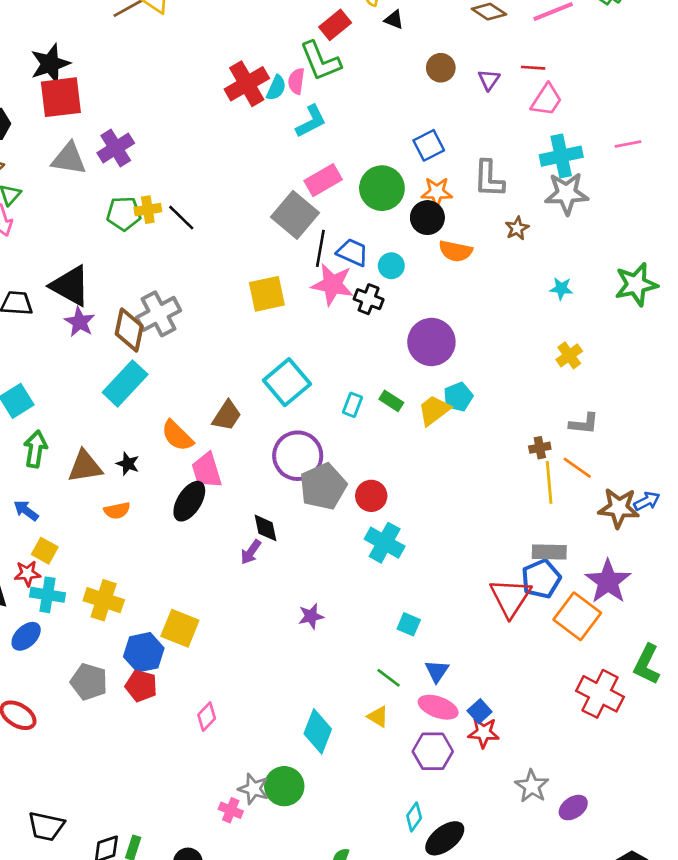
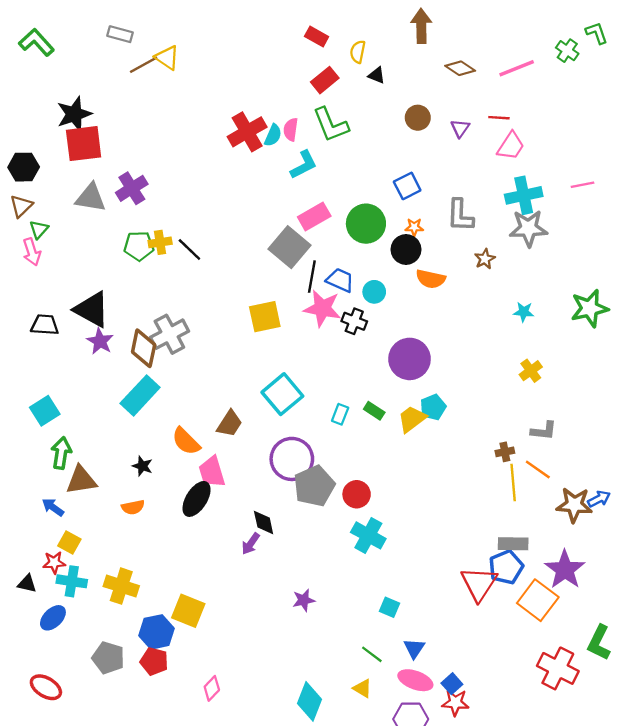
green L-shape: (320, 61) -> (331, 125), moved
orange star: (437, 192) -> (414, 227), size x0.7
brown triangle: (85, 466) -> (81, 480), moved

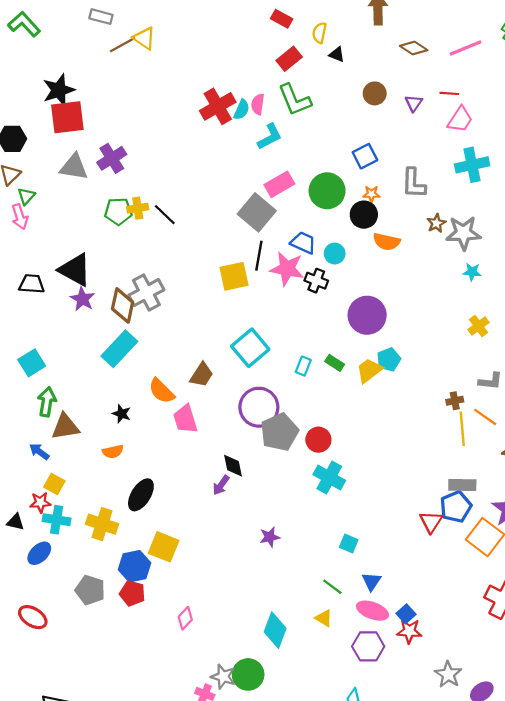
gray star: (528, 228) -> (463, 233), moved
black line: (312, 277) -> (259, 256), moved
black ellipse: (197, 499) -> (141, 495), moved
red triangle: (479, 584) -> (431, 522), size x0.7

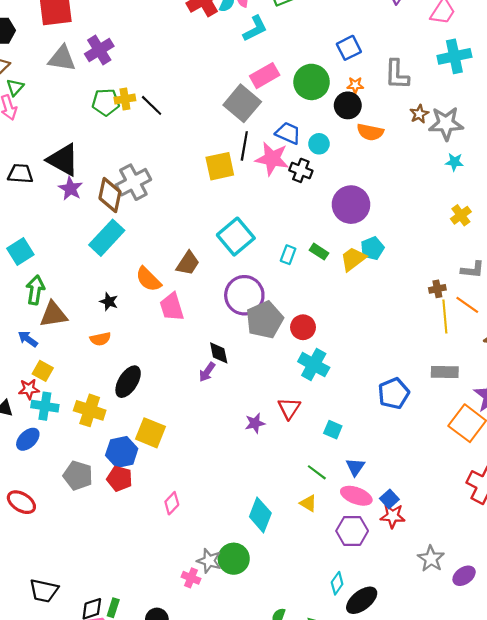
blue pentagon: (456, 507) -> (394, 393), moved
red triangle: (431, 522) -> (289, 408), moved

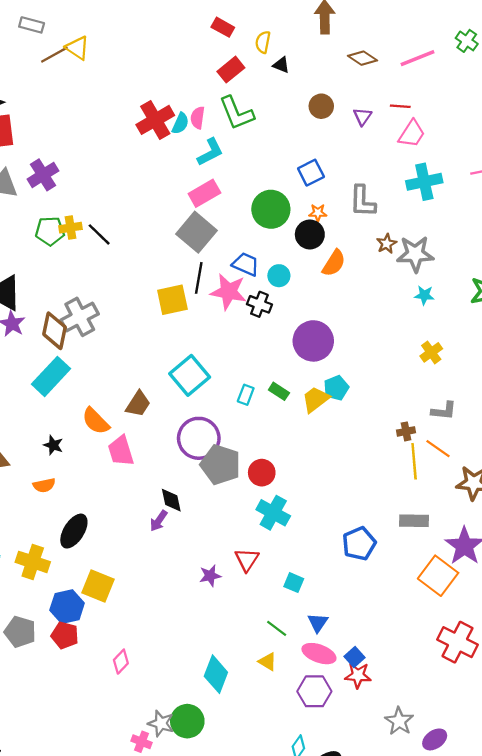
pink rectangle: (265, 76) -> (204, 193), moved
orange semicircle: (370, 132) -> (334, 263), turned -70
gray pentagon: (265, 320) -> (221, 465), turned -30

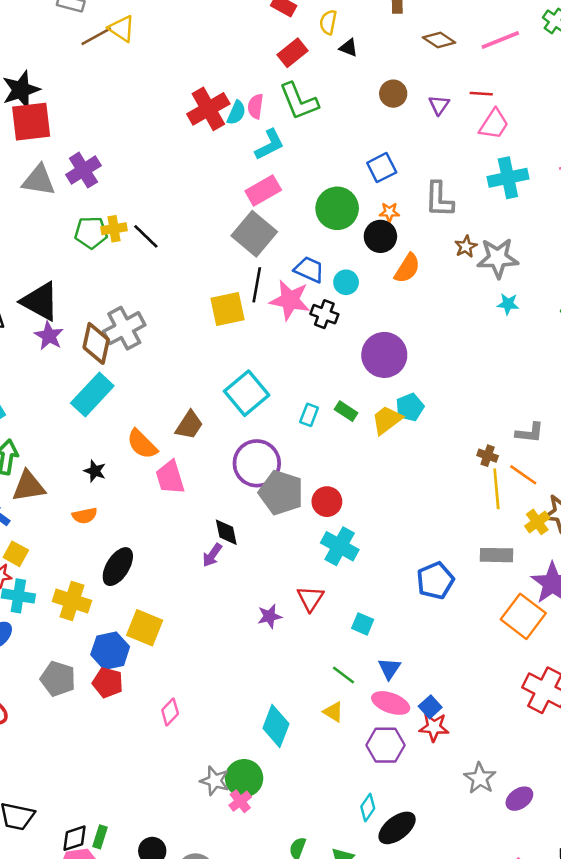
yellow cross: (431, 352) -> (537, 522), moved
brown cross: (406, 431) -> (488, 456), turned 30
pink cross: (141, 742) -> (240, 801), moved, turned 30

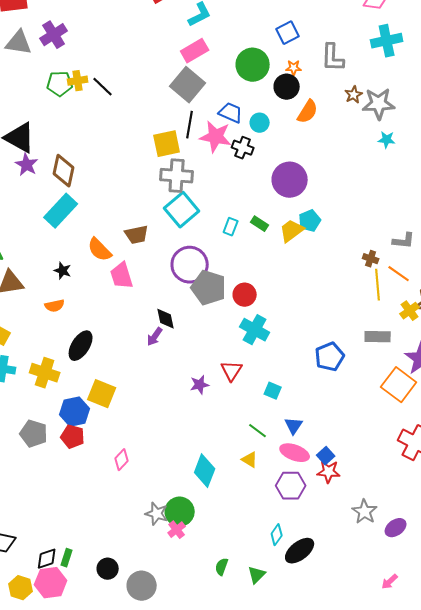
gray cross: (124, 328) -> (177, 176), moved, turned 32
brown trapezoid: (189, 425) -> (137, 235), turned 45

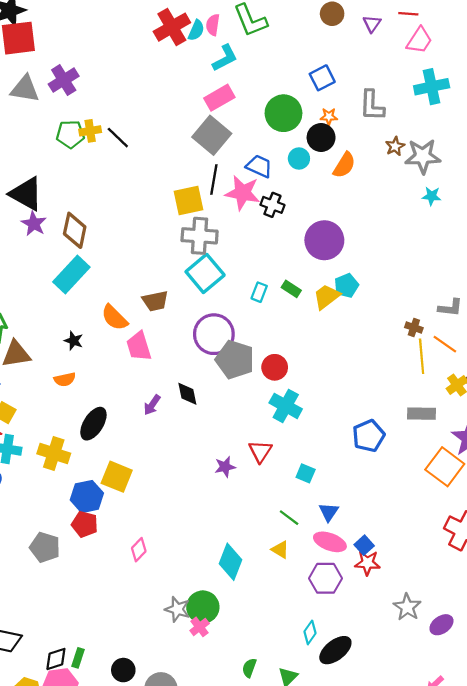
cyan circle: (260, 123) -> (299, 158), moved
purple arrow: (155, 337) -> (152, 405), moved
gray pentagon: (34, 434) -> (45, 547), moved

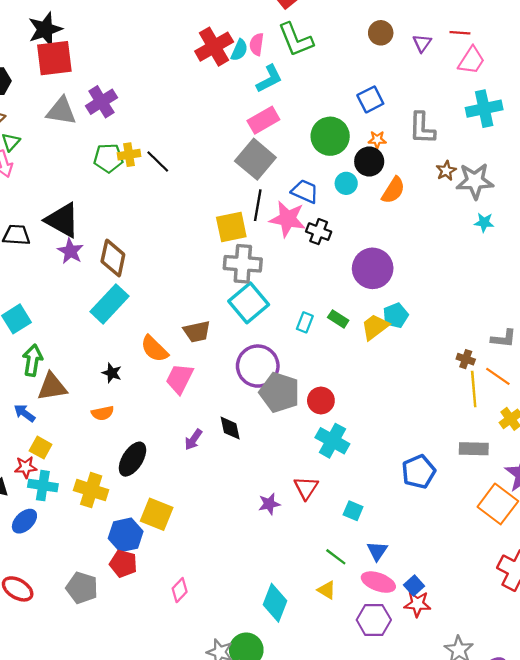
pink trapezoid: (139, 346) -> (180, 379), turned 44

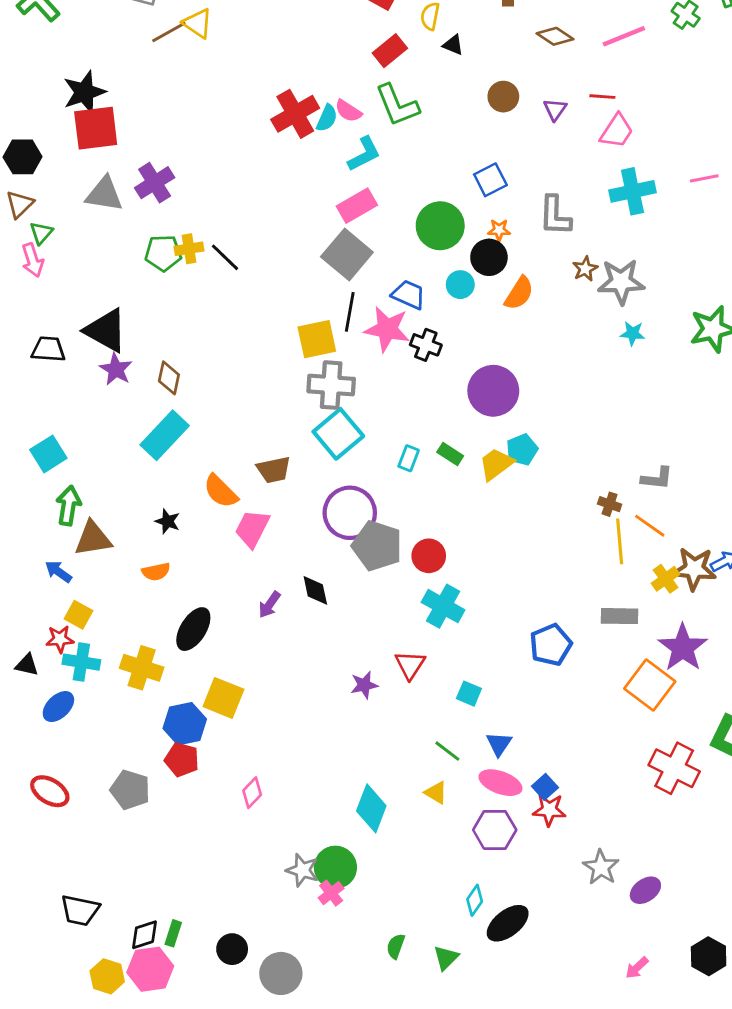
pink semicircle: (257, 44) -> (348, 111), turned -65
brown diamond: (113, 258) -> (169, 378), size x0.7

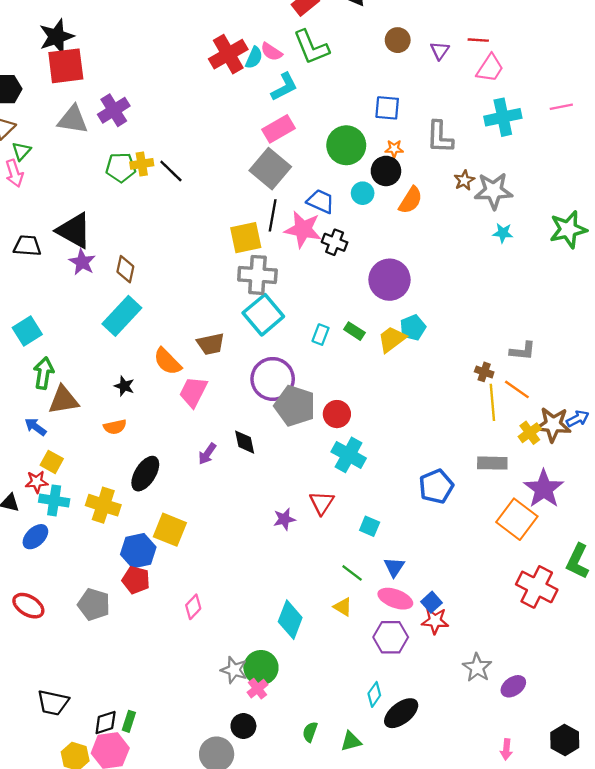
blue square: (490, 180) -> (387, 108), turned 32
black circle: (232, 949) -> (243, 726), moved
green triangle: (446, 958) -> (351, 741), turned 30
pink arrow: (637, 968) -> (506, 749), turned -42

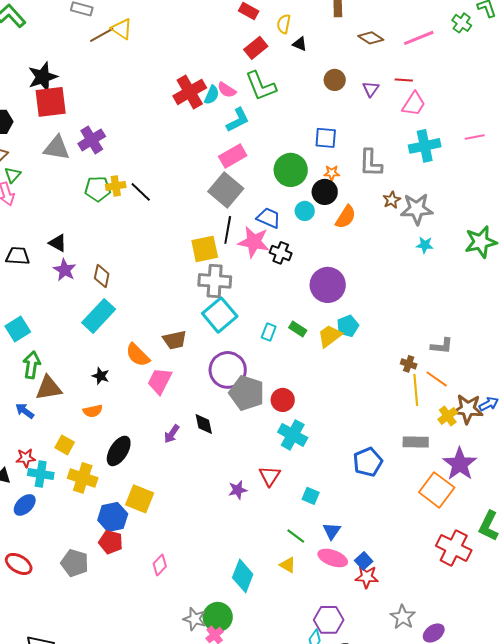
black triangle: (74, 231) -> (58, 243), size x0.6
yellow square: (52, 462) -> (65, 445), moved
purple hexagon: (391, 637) -> (329, 620), moved

